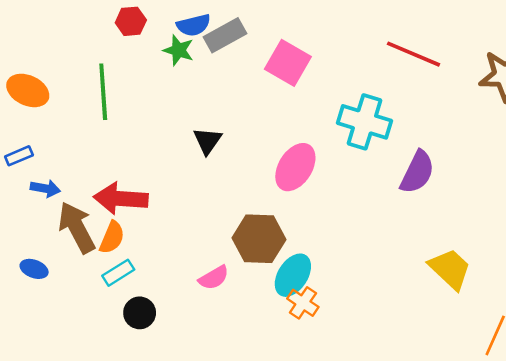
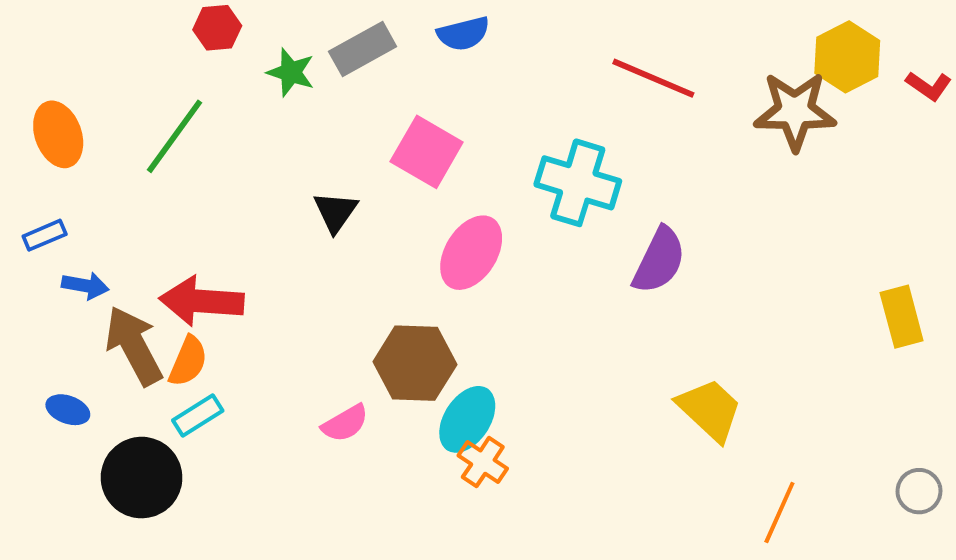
blue semicircle: (194, 25) -> (463, 34), moved
pink square: (288, 63) -> (427, 152), moved
orange ellipse: (28, 90) -> (58, 134), turned 45
green line: (103, 92) -> (175, 136), turned 40
black circle: (140, 313) -> (142, 478), moved, size x1.6

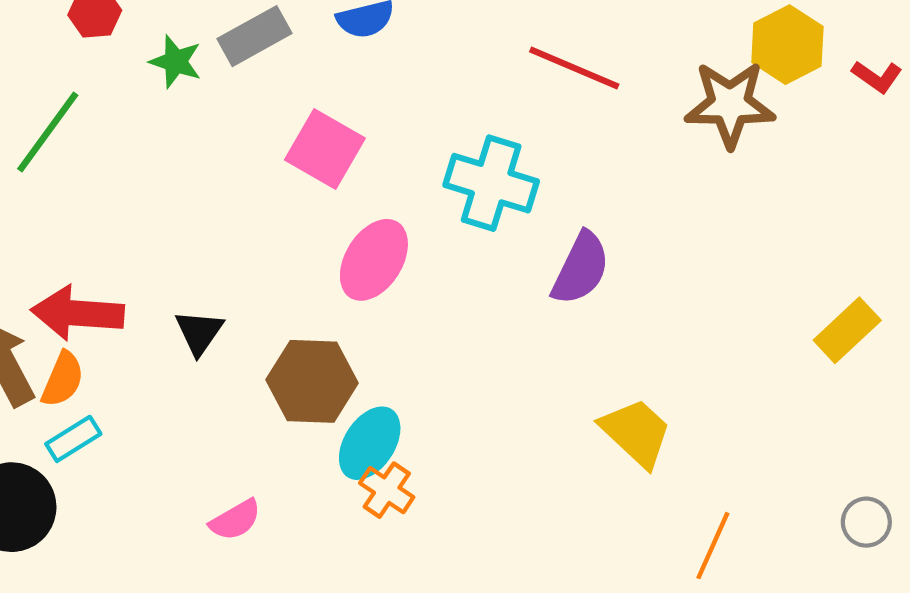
black triangle: (335, 212) -> (199, 332), moved
yellow rectangle: (902, 317) -> (847, 330), turned 62
pink semicircle: (345, 423) -> (235, 520), moved

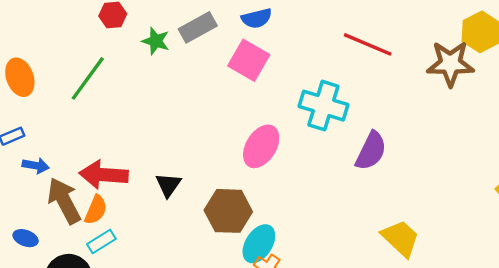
pink square: (325, 149) -> (249, 60), moved

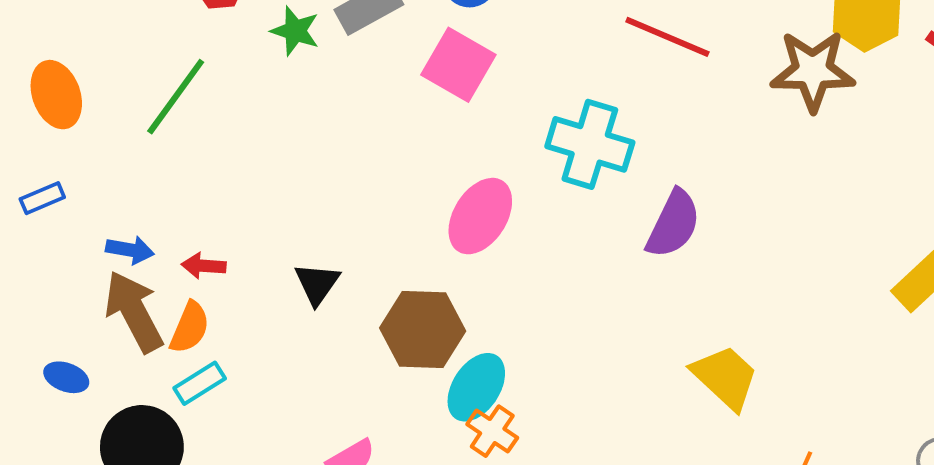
blue arrow: (36, 166) -> (130, 250), moved
red arrow: (104, 175) -> (204, 266), size x0.5

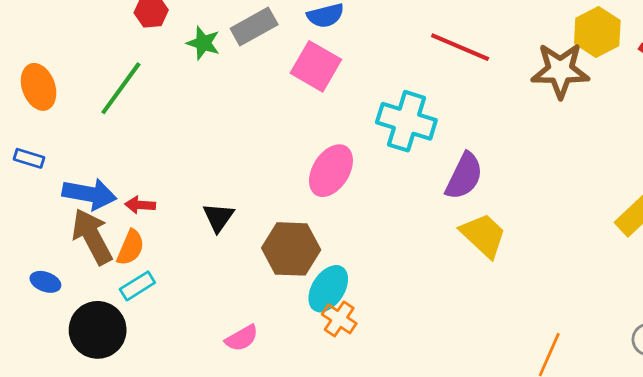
blue rectangle: (42, 198) -> (29, 158), turned 40
blue arrow: (130, 250) -> (89, 194), size x1.6
yellow trapezoid: (725, 377) -> (483, 235), moved

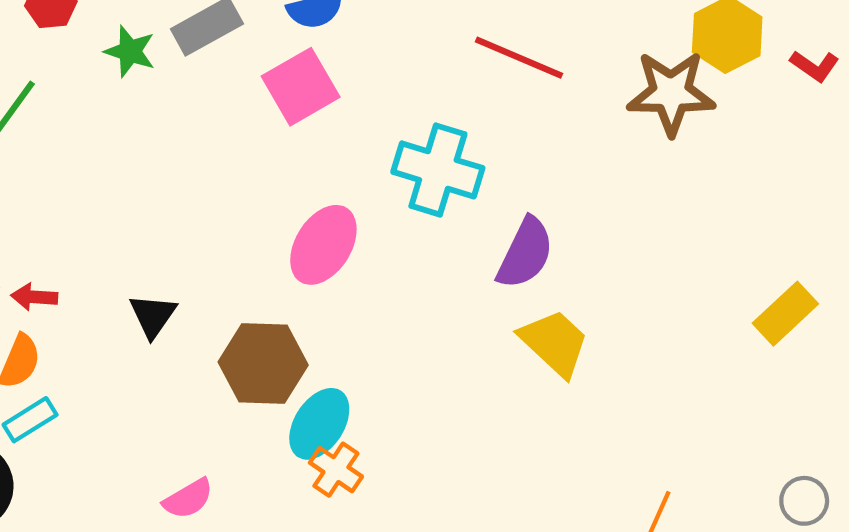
pink square: (316, 66) -> (301, 87), turned 30

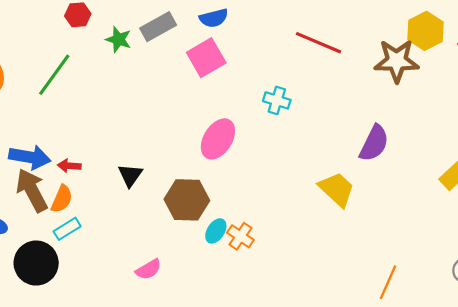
cyan cross: (438, 170) -> (277, 100), size x0.6
purple semicircle: (525, 253) -> (374, 143), moved
cyan ellipse: (319, 424) -> (216, 231), size x0.7
orange cross: (336, 470) -> (240, 236), moved

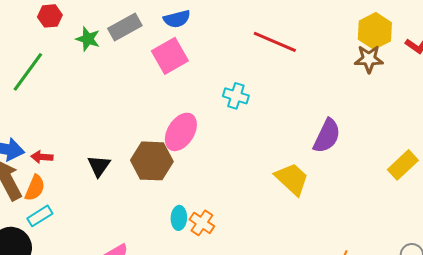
brown star: (397, 61) -> (369, 59), moved, size x0.7
brown hexagon: (187, 200) -> (152, 161), moved
cyan ellipse: (216, 231) -> (179, 218), turned -30

